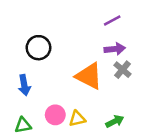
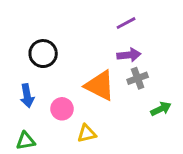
gray cross: (122, 70) -> (138, 78), turned 30
pink circle: (55, 115) -> (62, 109), moved
green arrow: (115, 121) -> (161, 109), moved

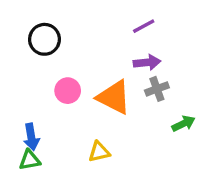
black circle: (43, 54) -> (44, 39), moved
blue arrow: (27, 96) -> (31, 137), moved
pink circle: (62, 109) -> (68, 91), moved

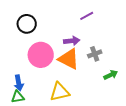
purple arrow: (147, 62) -> (72, 41), moved
pink circle: (68, 91) -> (41, 55), size x1.6
yellow triangle: (99, 152) -> (60, 92), size x1.5

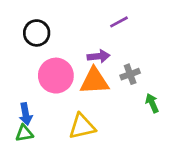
orange triangle: (69, 59) -> (94, 81), turned -30
green arrow: (111, 75) -> (152, 103), turned -88

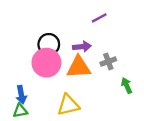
black circle: (37, 33) -> (49, 44), moved

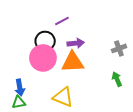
purple line: (99, 18) -> (62, 21), moved
gray cross: (108, 61) -> (119, 48), moved
yellow triangle: (68, 105) -> (63, 97), turned 35

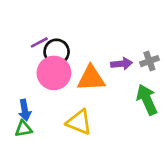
purple line: (62, 21) -> (39, 42), moved
purple arrow: (76, 43) -> (122, 64), moved
green arrow: (117, 79) -> (147, 100), size x1.6

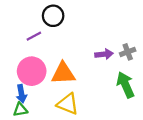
black circle: (57, 52) -> (53, 16), moved
pink circle: (54, 73) -> (32, 71), moved
orange triangle: (91, 78) -> (63, 73), moved

